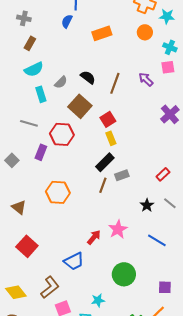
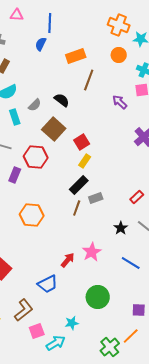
brown line: (115, 83) -> (89, 80), moved
yellow rectangle: (111, 138) -> (85, 161), turned 56

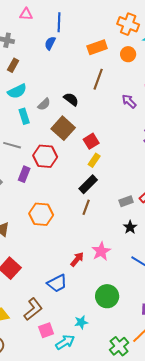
orange rectangle: (76, 56) -> (97, 47), moved
gray rectangle: (96, 198) -> (126, 201), moved

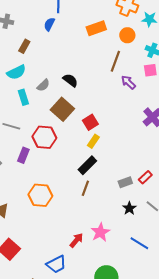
brown rectangle: (13, 65) -> (24, 46), moved
brown line: (98, 79) -> (115, 61), moved

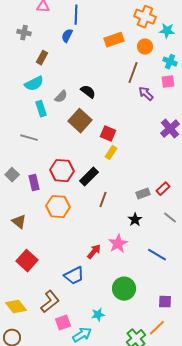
red square: (90, 122) -> (108, 134), turned -35
red hexagon: (44, 137) -> (62, 171), moved
purple rectangle: (23, 155) -> (34, 183), moved, turned -35
black rectangle: (87, 165) -> (89, 177), moved
black star: (129, 208) -> (135, 220), moved

